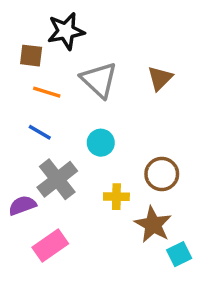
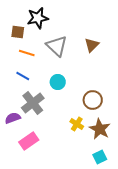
yellow cross: (116, 197) -> (77, 124), moved, turned 32
brown star: (153, 225) -> (100, 129), moved
cyan square: (179, 254) -> (100, 157), moved

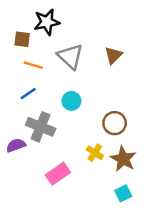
blue line: (23, 76) -> (28, 94), turned -64
gray cross: (33, 103) -> (41, 127), turned -30
pink rectangle: (29, 141) -> (58, 174), moved

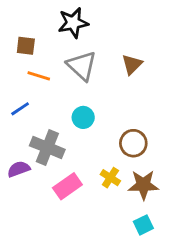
black star: (47, 22) -> (73, 23), moved
blue line: (28, 94) -> (20, 109), moved
brown star: (123, 159) -> (143, 185), turned -30
pink rectangle: (58, 174) -> (67, 186), moved

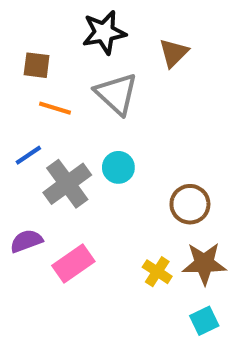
brown triangle: (132, 64) -> (174, 53), moved
gray cross: (47, 148) -> (67, 184), moved, turned 32
yellow cross: (110, 178) -> (157, 272), moved
pink rectangle: (67, 186) -> (73, 263), moved

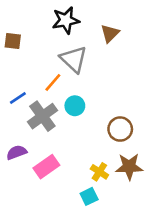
brown square: (37, 65) -> (13, 41), moved
orange line: (55, 108) -> (53, 82), moved, turned -66
cyan square: (204, 321) -> (89, 196), moved

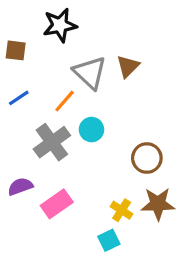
black star: (66, 20) -> (60, 25), moved
brown triangle: (110, 33) -> (128, 66), moved
blue line: (18, 98) -> (19, 98), moved

